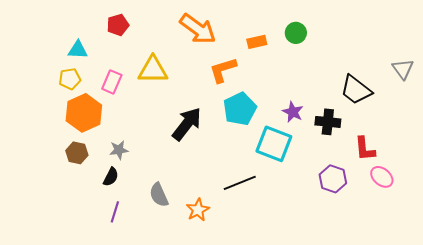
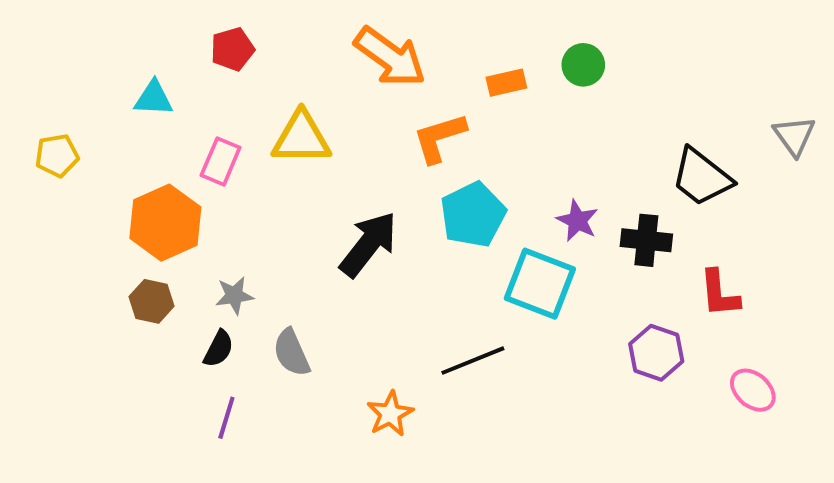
yellow pentagon: (70, 79) -> (57, 156), moved
pink ellipse: (382, 177) -> (753, 390), moved
gray semicircle: (159, 195) -> (292, 353), moved

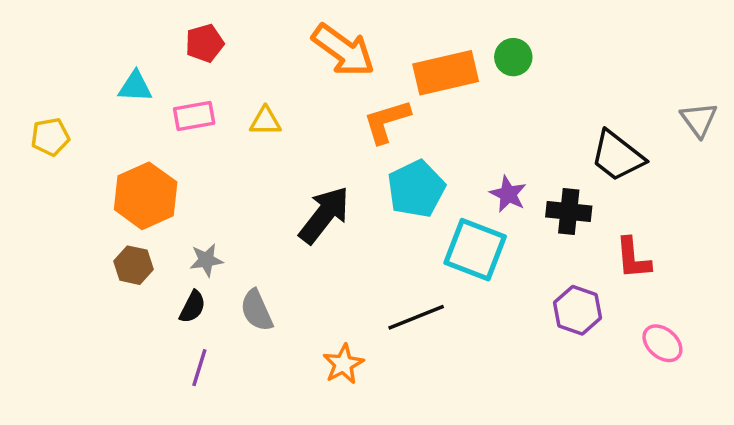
orange rectangle: (506, 83) -> (446, 73), size x1.8
yellow triangle: (301, 138) -> (265, 121), size x0.6
pink rectangle: (221, 161) -> (194, 116), moved, turned 57

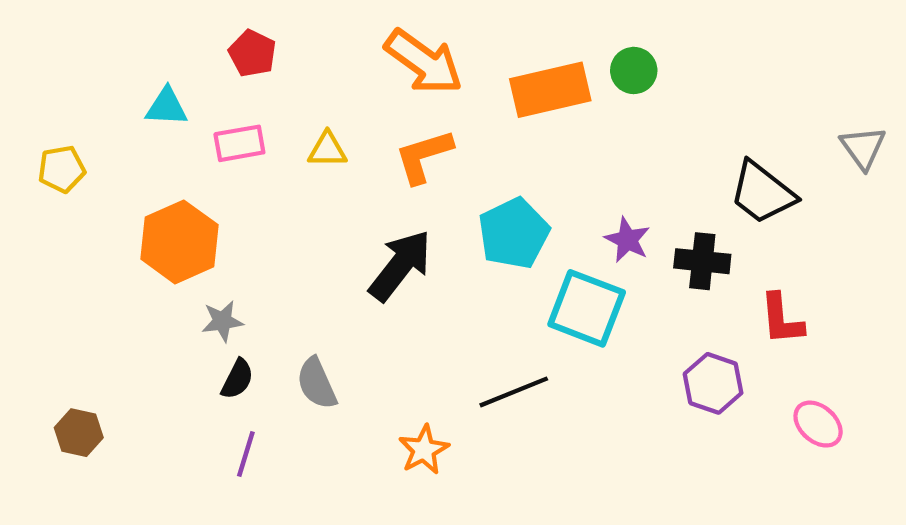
red pentagon: (205, 43) -> (252, 53), turned -30
orange L-shape: (387, 121) -> (424, 156), moved
gray star: (206, 260) -> (222, 321), moved
brown hexagon: (133, 265) -> (79, 433), moved

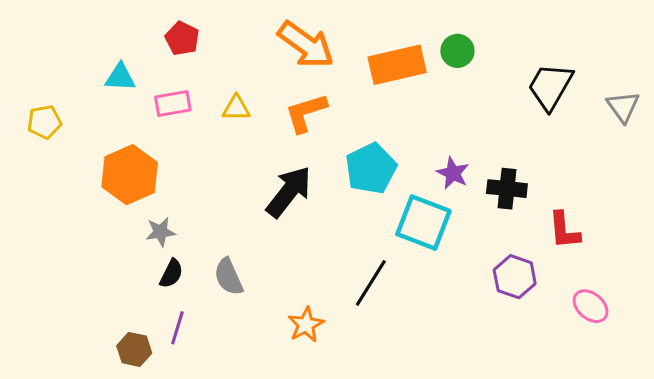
black trapezoid: (762, 193) -> (550, 86), moved, turned 82
black line: (514, 392) -> (371, 283), turned -36
brown hexagon: (79, 433) -> (134, 349), moved

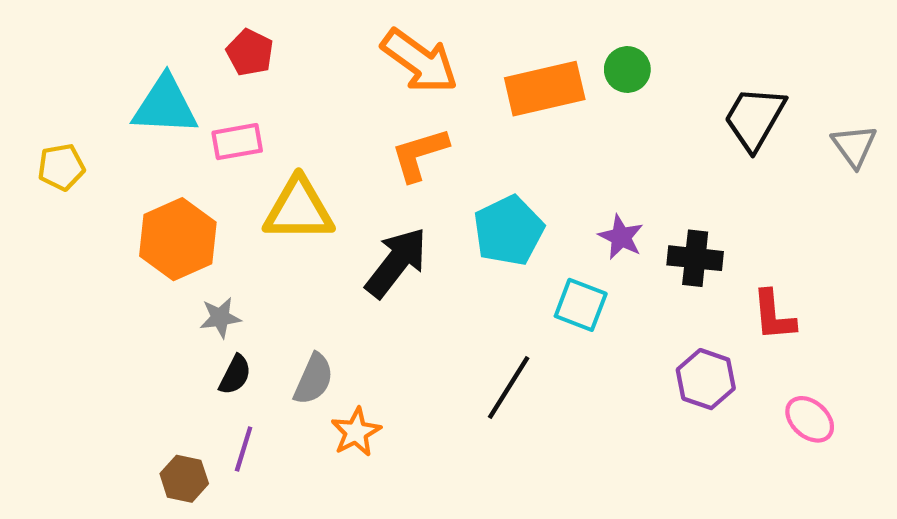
cyan triangle: (120, 77) -> (165, 106), size x1.6
yellow triangle: (236, 108) -> (299, 209), moved, size x1.8
cyan square: (423, 223) -> (581, 305), size x0.7
gray semicircle: (229, 277) -> (314, 379), turned -132
orange star: (306, 325) -> (356, 432), moved

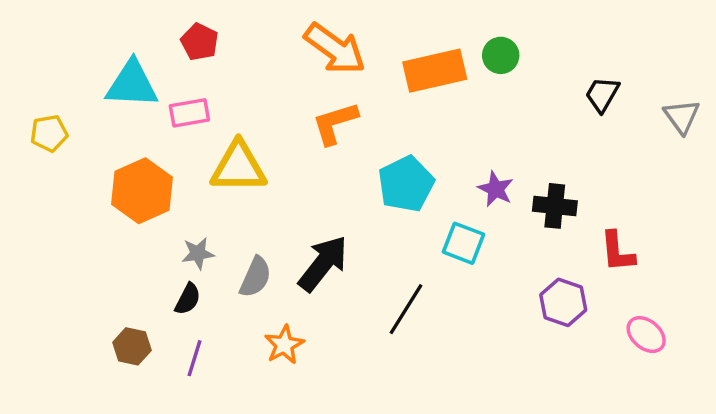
black trapezoid: (755, 118) -> (602, 94), size x0.7
black arrow: (396, 262) -> (323, 263), moved
gray star: (220, 318) -> (198, 253), moved
gray semicircle: (314, 379) -> (255, 277), moved
brown hexagon: (184, 479) -> (132, 346), moved

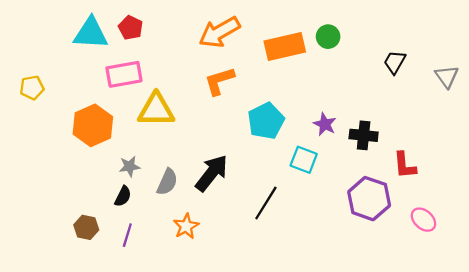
orange arrow: (335, 49) -> (219, 32), turned 114
cyan triangle: (132, 84) -> (91, 33), moved
pink rectangle: (189, 113) -> (124, 74), size x1.4
purple hexagon: (563, 302) -> (369, 199), size x1.4

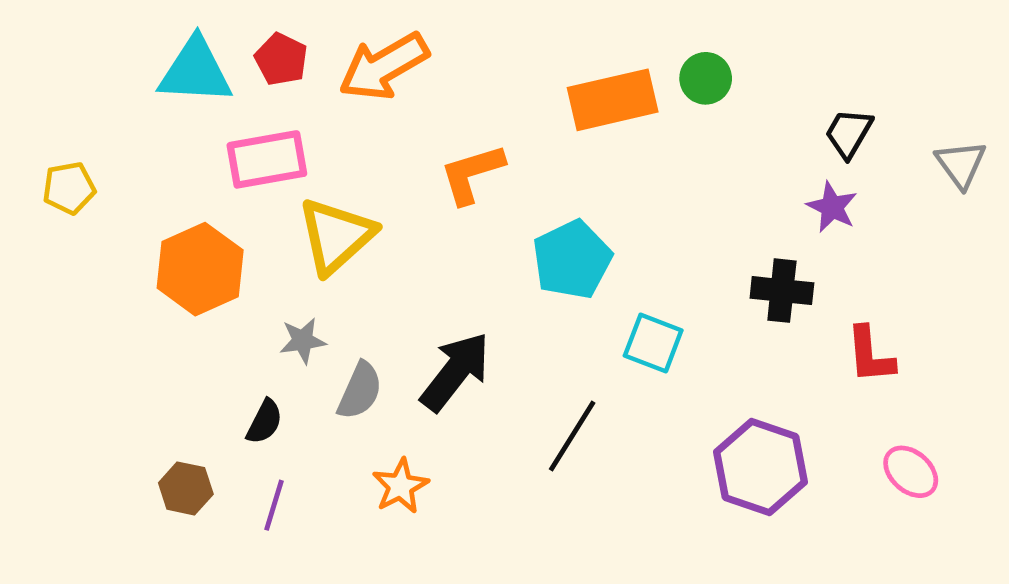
orange arrow: (219, 32) -> (384, 66), moved
yellow triangle: (156, 110) -> (336, 236), turned -42
purple star: (325, 124) -> (832, 207), moved
gray star: (130, 166) -> (303, 341), moved
purple hexagon: (369, 199) -> (760, 467), moved

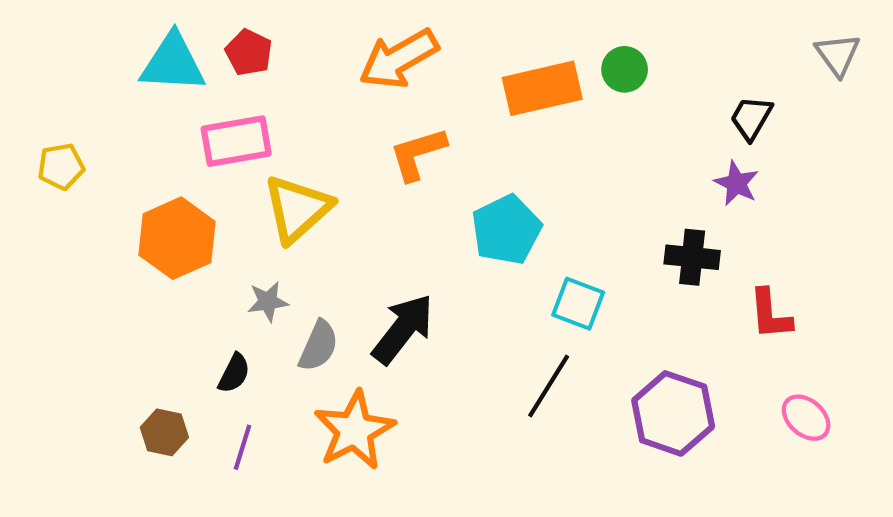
orange arrow: (384, 66) -> (399, 59), moved
gray triangle: (961, 164) -> (838, 55), moved
black line: (572, 436) -> (549, 386), moved
orange star: (400, 486) -> (354, 430), size x1.6

